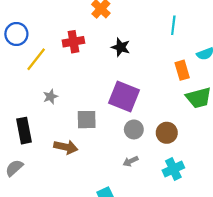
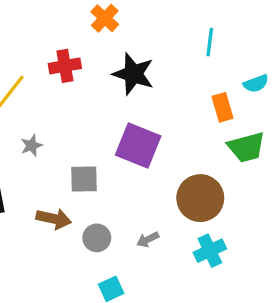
black star: (121, 47) -> (133, 74), size x1.5
gray circle: (134, 129) -> (97, 238), moved
brown circle: (167, 133) -> (200, 198), size x1.5

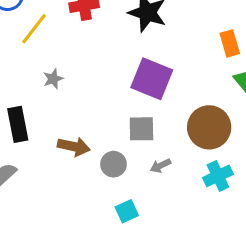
gray square: (84, 179) -> (141, 129), moved

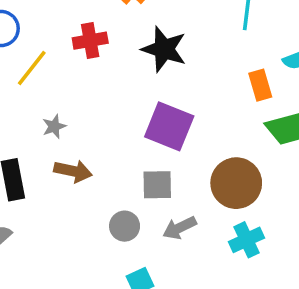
brown arrow: (74, 146) -> (73, 171), moved
gray arrow: (161, 166) -> (180, 228), size x1.4

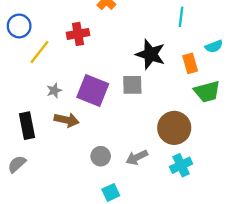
black star: (164, 49) -> (150, 54), moved
purple square: (169, 126) -> (93, 91), moved
gray square: (157, 185) -> (132, 85), moved

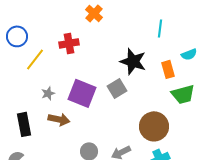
gray square: (132, 85) -> (117, 88), turned -30

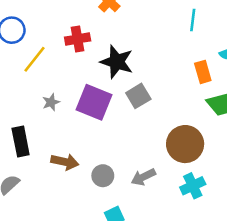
black star: (133, 61) -> (117, 62), moved
brown arrow: (59, 119) -> (65, 162), moved

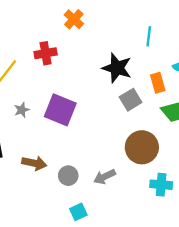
black star: (117, 62) -> (117, 68), moved
gray square: (138, 96) -> (131, 100), moved
cyan cross: (193, 186) -> (161, 185), moved, turned 30

